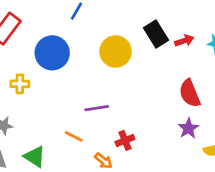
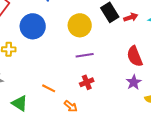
purple line: (97, 108) -> (85, 55), moved
red cross: (125, 140) -> (87, 82), moved

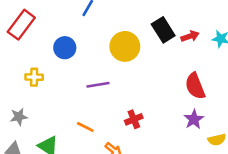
blue circle: (33, 26) -> (65, 48), size x0.7
purple line: (85, 55) -> (98, 85), moved

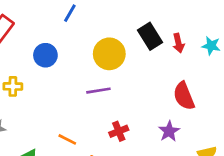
red arrow: (190, 36) -> (179, 43), turned 96
purple line: (98, 85) -> (98, 91), moved
purple star: (194, 119) -> (169, 131), moved

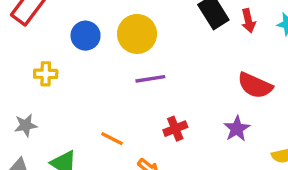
yellow circle: (109, 54) -> (137, 34), moved
red semicircle: (184, 96) -> (255, 85), turned -44

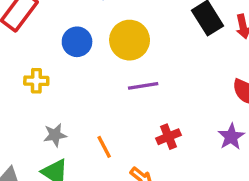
gray star: (26, 125) -> (55, 135), moved
orange line: (112, 139) -> (104, 147), turned 35

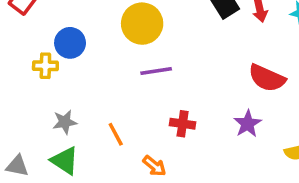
blue circle: (77, 42) -> (70, 43), moved
red cross: (169, 137) -> (183, 124), turned 30

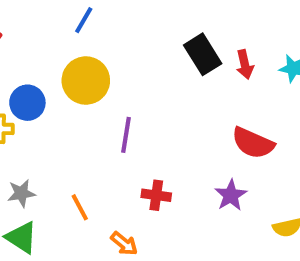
yellow circle: (142, 24) -> (86, 81), moved
purple line: (156, 71) -> (126, 135), turned -72

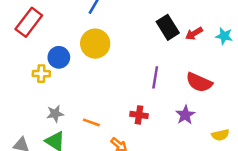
red arrow: (245, 64) -> (194, 34), turned 72
purple line: (126, 135) -> (155, 77), moved
orange line: (80, 207) -> (91, 122), turned -42

